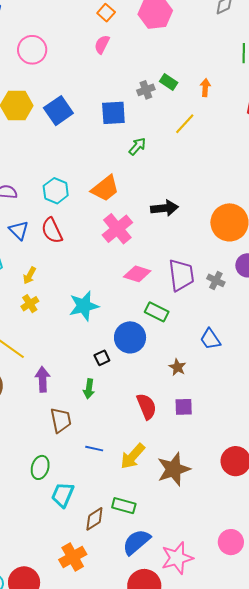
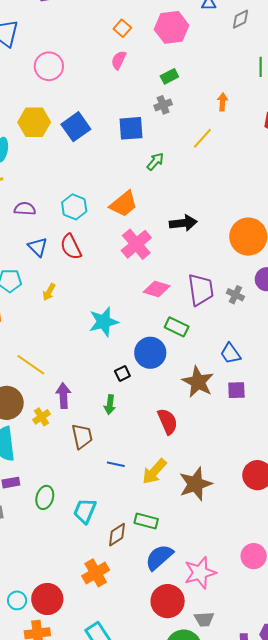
green rectangle: (169, 82) -> (169, 76), moved, turned -60
yellow cross: (30, 304) -> (42, 417), moved
brown star: (177, 367) -> (198, 382), size x1.8
purple square: (184, 407) -> (236, 390), moved
green ellipse: (40, 467) -> (45, 497), moved

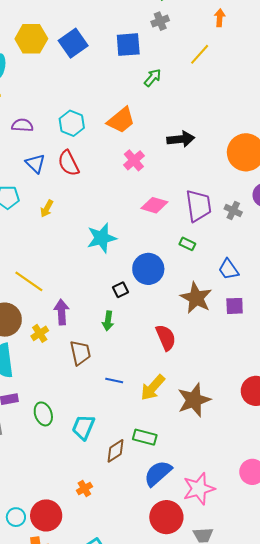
pink cross: (136, 244) -> (134, 160), size x0.7
green rectangle: (177, 327) -> (187, 244), moved, size x0.7
green ellipse: (45, 497) -> (43, 414), turned -35
orange cross: (96, 573) -> (84, 488), moved, size x0.6

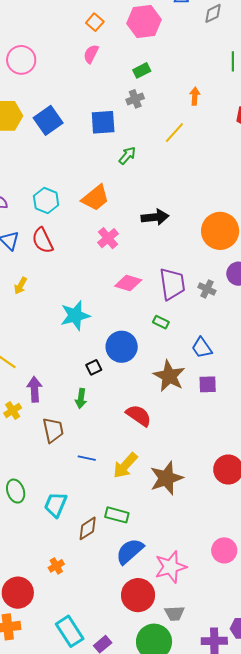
red semicircle: (166, 338) -> (139, 415), turned -32

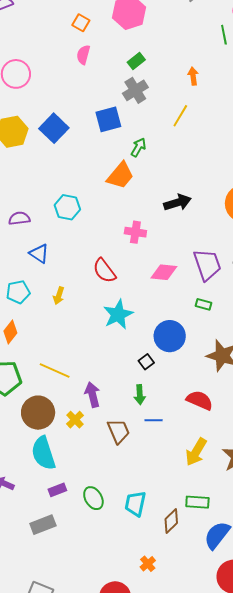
gray cross: (135, 99) -> (135, 90), size x1.4
orange trapezoid: (95, 198) -> (120, 175), moved
pink cross: (108, 238) -> (135, 232), turned -30
red semicircle: (43, 240) -> (104, 271), moved
blue line: (87, 458) -> (154, 420), moved

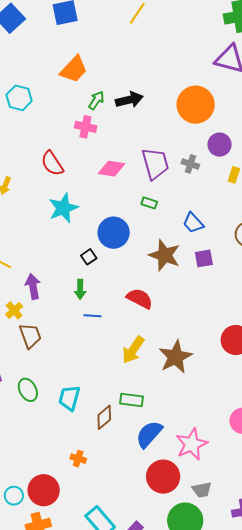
green arrow: (138, 147) -> (96, 100), moved
brown trapezoid: (118, 431) -> (30, 336), moved
orange cross: (148, 564) -> (78, 459), turned -35

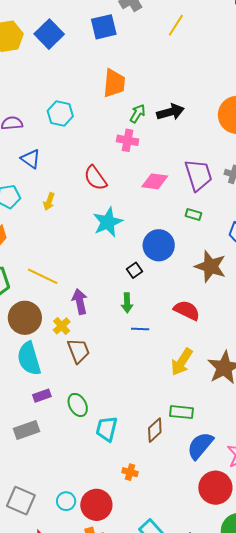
orange trapezoid: (74, 69) -> (114, 83), turned -36
cyan trapezoid: (69, 398) -> (107, 429), moved
cyan circle: (14, 496) -> (66, 501), moved

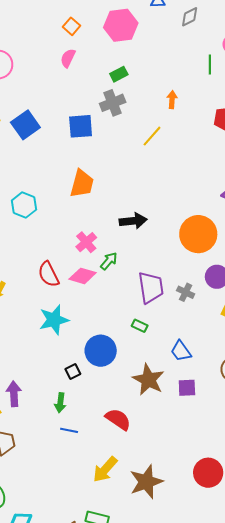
green arrow: (138, 114) -> (109, 261), moved
pink cross: (128, 140) -> (86, 242), turned 30
pink diamond: (155, 181) -> (83, 276), moved

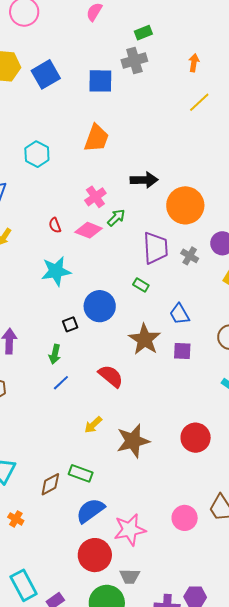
yellow line: (152, 136) -> (199, 102), moved
orange circle: (198, 234) -> (185, 205), moved
red semicircle: (49, 274) -> (55, 225), size x0.6
blue line: (69, 430) -> (61, 383), turned -60
yellow arrow: (105, 469) -> (93, 425), size x0.7

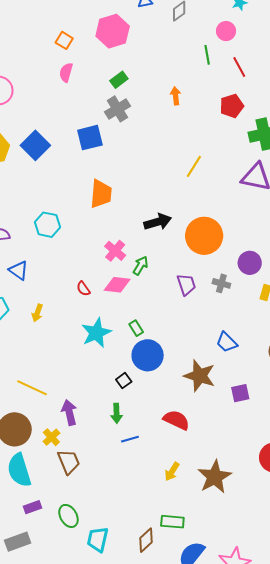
yellow line: (199, 102) -> (194, 166), moved
purple trapezoid: (156, 248) -> (186, 285), size x0.7
green rectangle: (141, 285) -> (136, 328), moved, turned 42
purple square: (182, 351) -> (240, 393), moved
blue line: (61, 383) -> (130, 439), turned 42

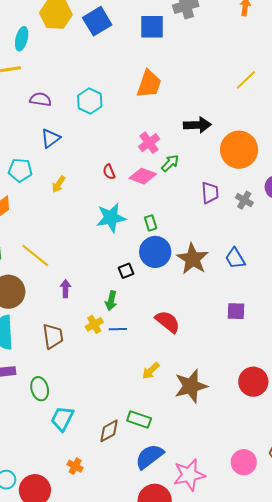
blue triangle: (18, 270) -> (51, 138), turned 35
brown star: (200, 376) -> (193, 259), moved
purple arrow: (69, 412) -> (65, 289), size x0.7
yellow cross: (51, 437) -> (94, 324), moved

